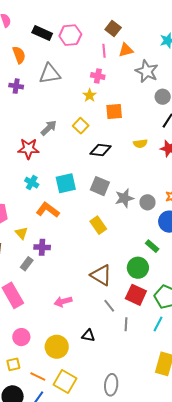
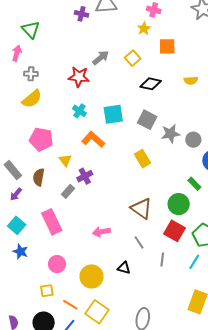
purple cross: (16, 86) -> (81, 14), moved
purple cross: (42, 247) -> (85, 176), turned -35
gray line: (109, 306) -> (139, 242), moved

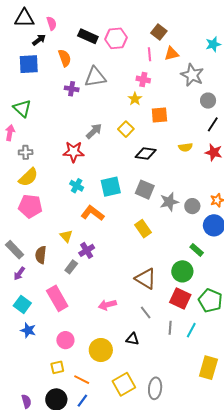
pink pentagon: (41, 139) -> (30, 206), moved
cyan line: (194, 262) -> (191, 330), moved
yellow square: (97, 312) -> (124, 384), moved, turned 30

